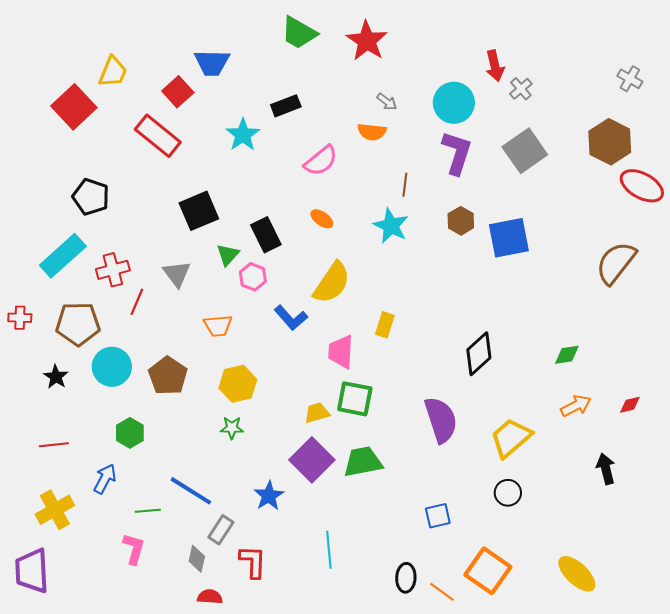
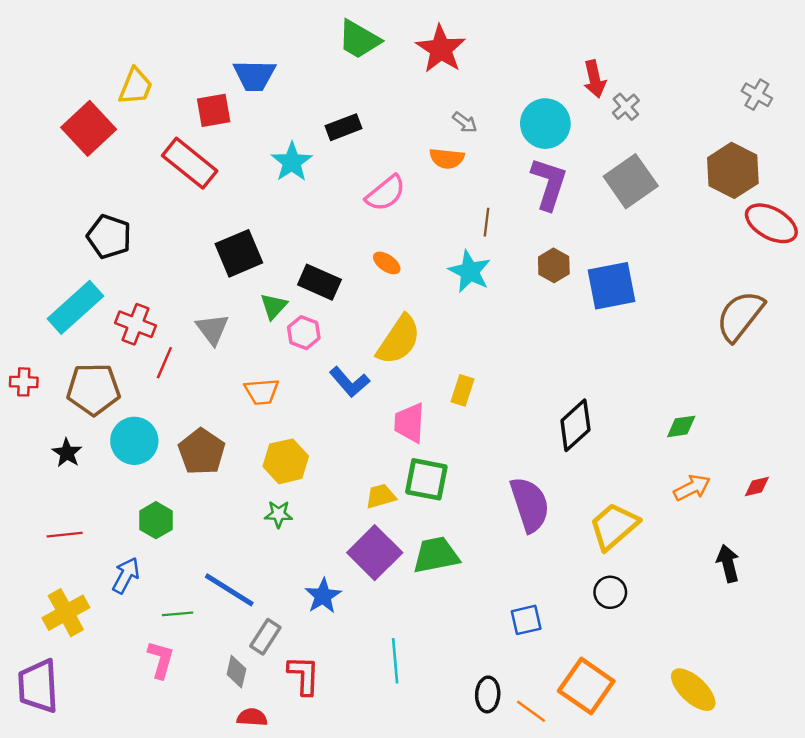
red square: (178, 92) -> (214, 110), turned 32
black rectangle: (266, 235) -> (319, 282), turned -40
red cross: (113, 270) -> (136, 324), turned 36

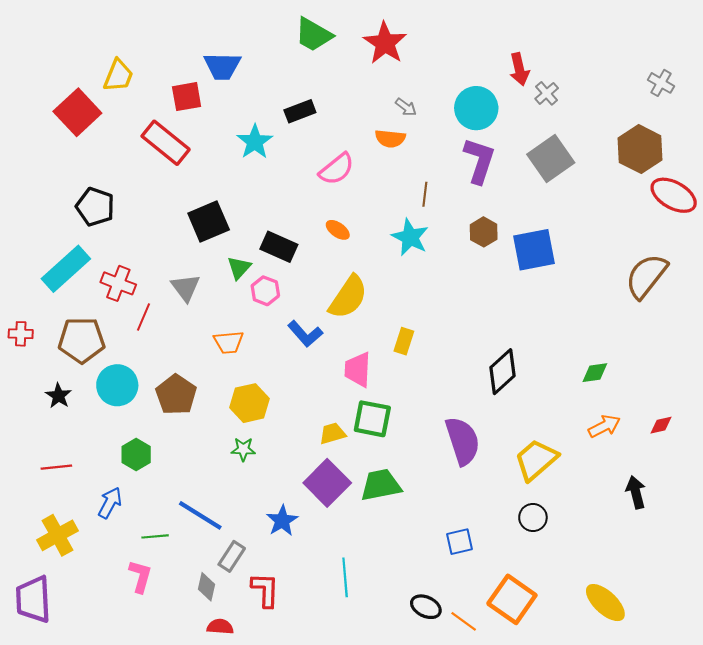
black ellipse: (488, 694) -> (426, 607), turned -68

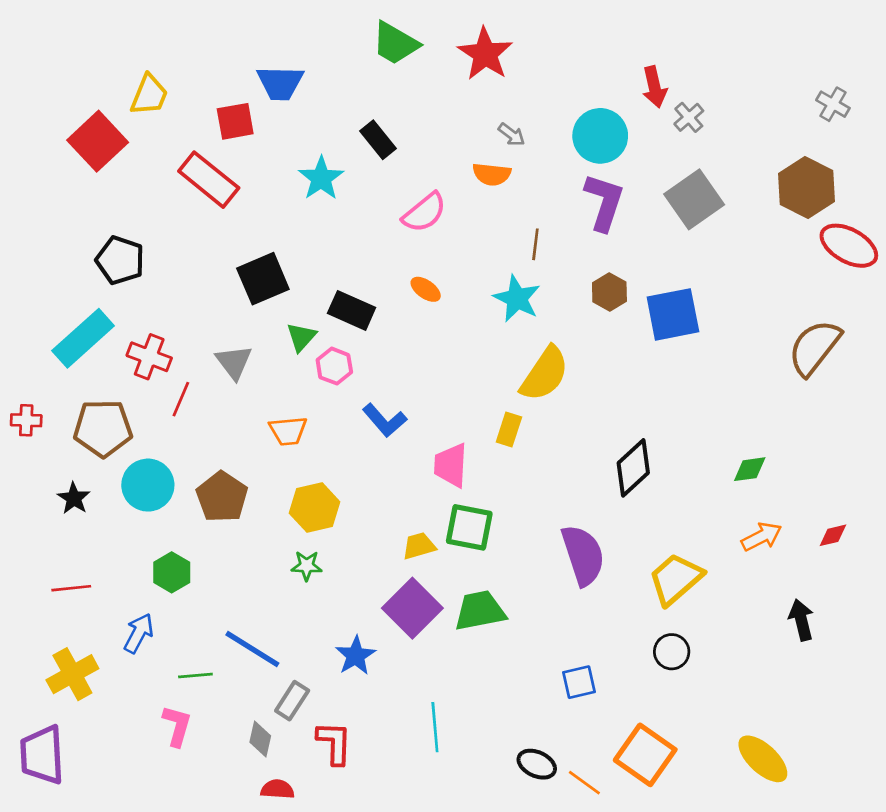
black rectangle: (300, 111) -> (378, 140), turned 72
yellow semicircle: (348, 297) -> (545, 374), moved

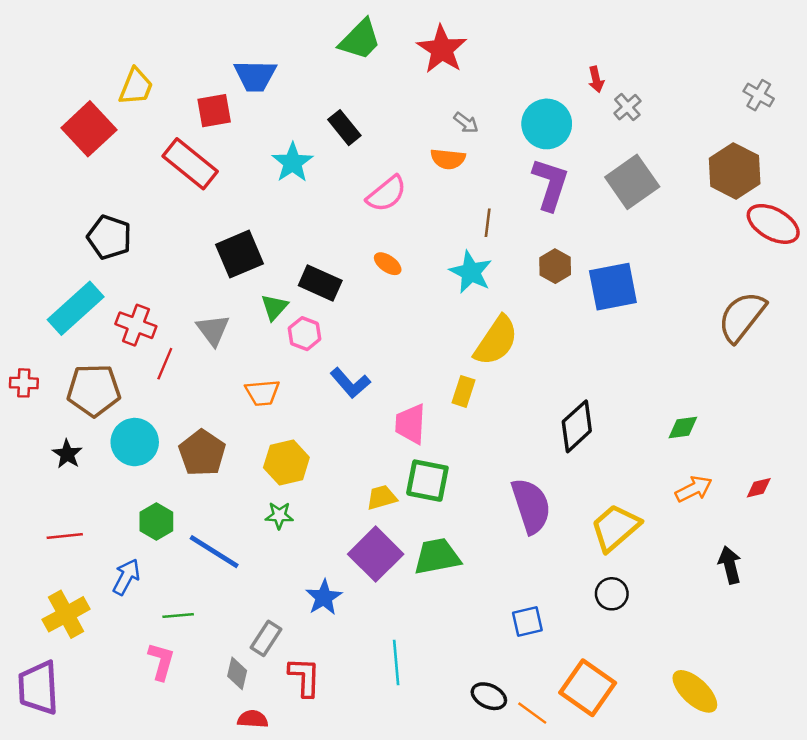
green trapezoid: (395, 43) -> (360, 40), turned -75
red arrow: (654, 87) -> (596, 79), size x0.7
blue line: (252, 649) -> (214, 552), moved

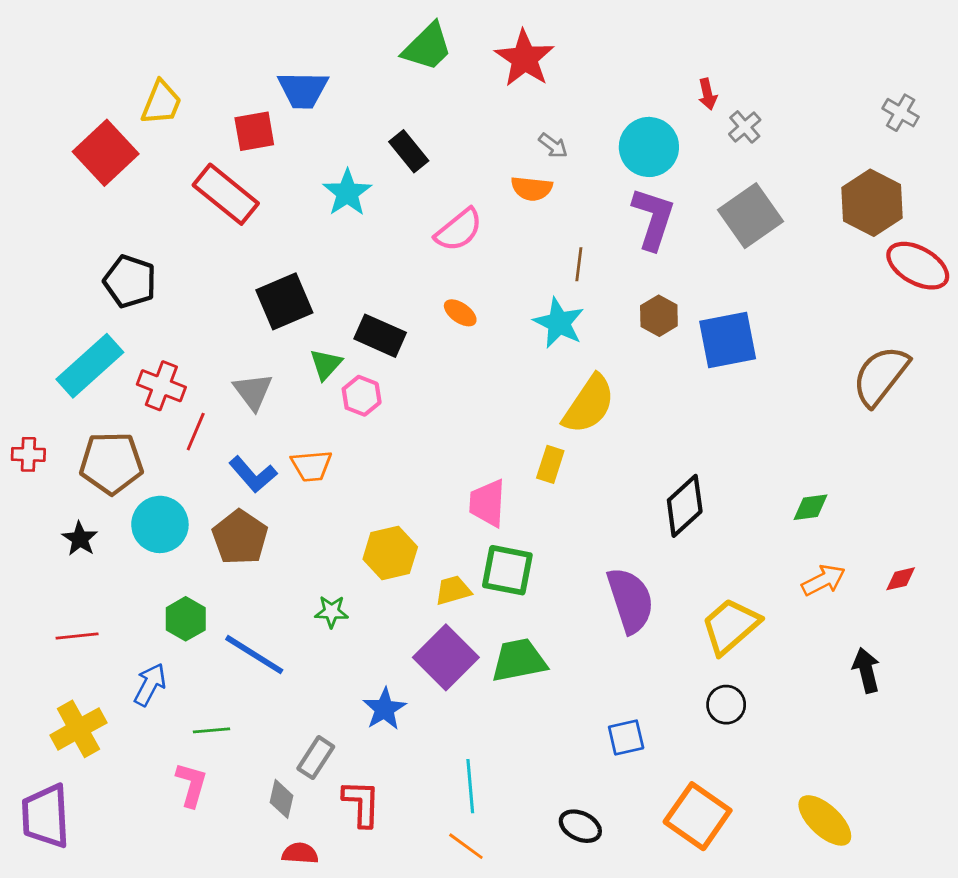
blue L-shape: (350, 383) -> (253, 474), moved
yellow hexagon: (286, 462) -> (390, 553), moved
orange line: (532, 713) -> (466, 846), moved

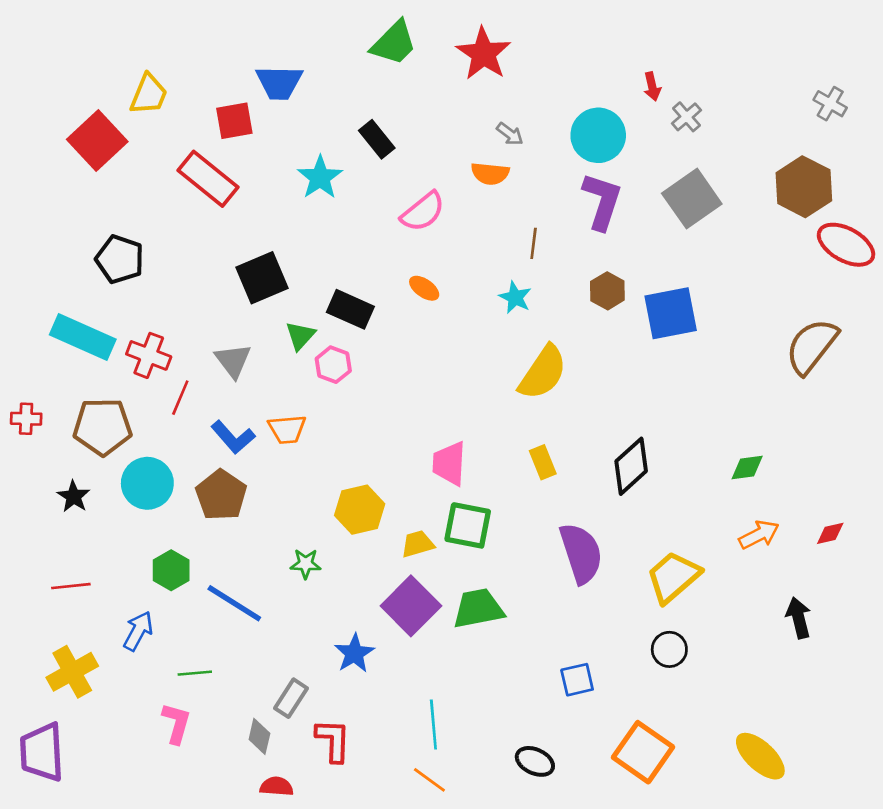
cyan star: (559, 323) -> (515, 297), size x0.7
cyan rectangle: (90, 366) -> (83, 337), turned 66
yellow rectangle: (550, 464) -> (543, 462), moved, turned -40

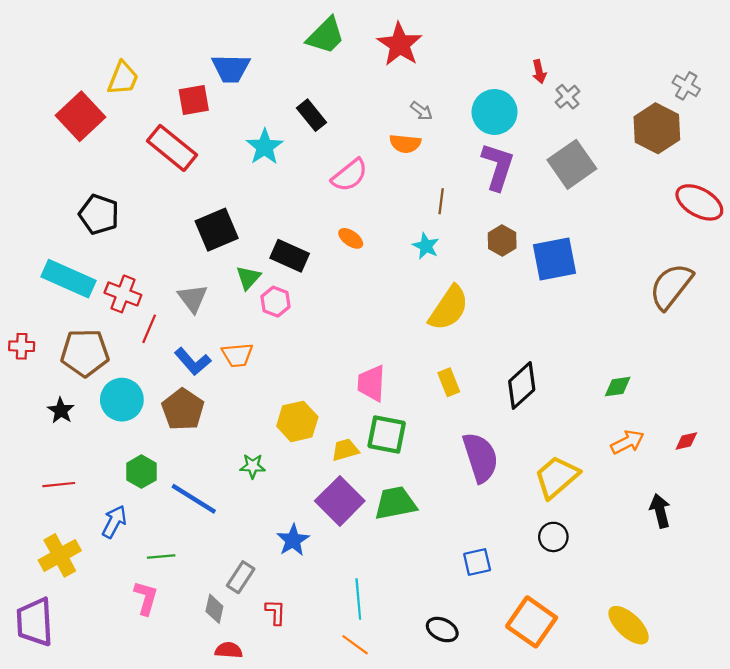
brown hexagon: (804, 187) -> (657, 128), moved
red L-shape: (333, 740) -> (276, 612), size x0.7

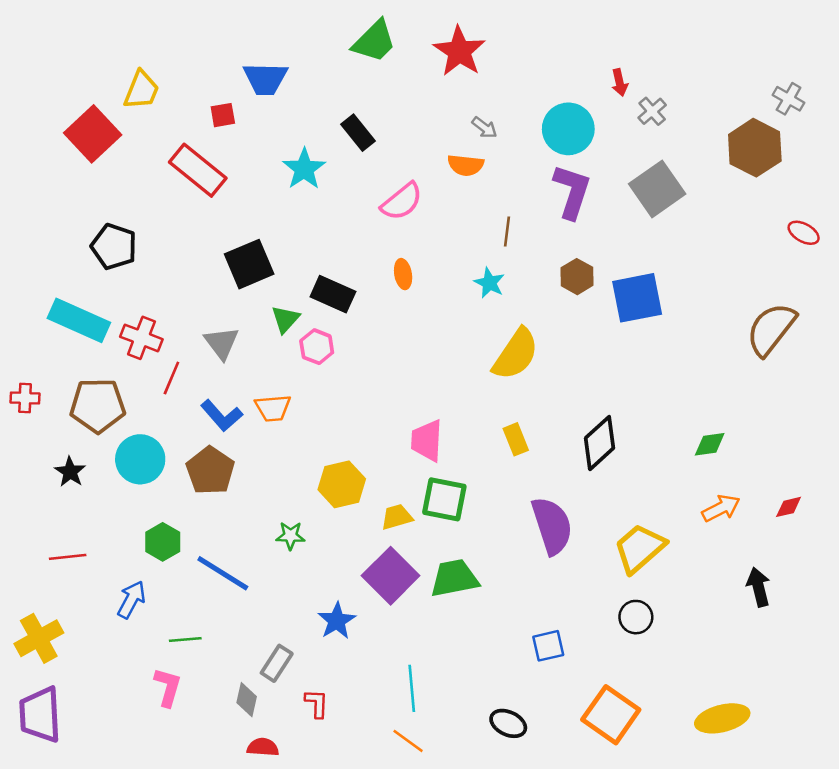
red square: (194, 100) -> (223, 115), size x0.7
red ellipse: (699, 202) -> (804, 233), size x0.6
orange ellipse: (351, 238) -> (403, 274), turned 45
yellow cross: (60, 555) -> (39, 638), moved
yellow ellipse: (629, 625) -> (722, 718), turned -57

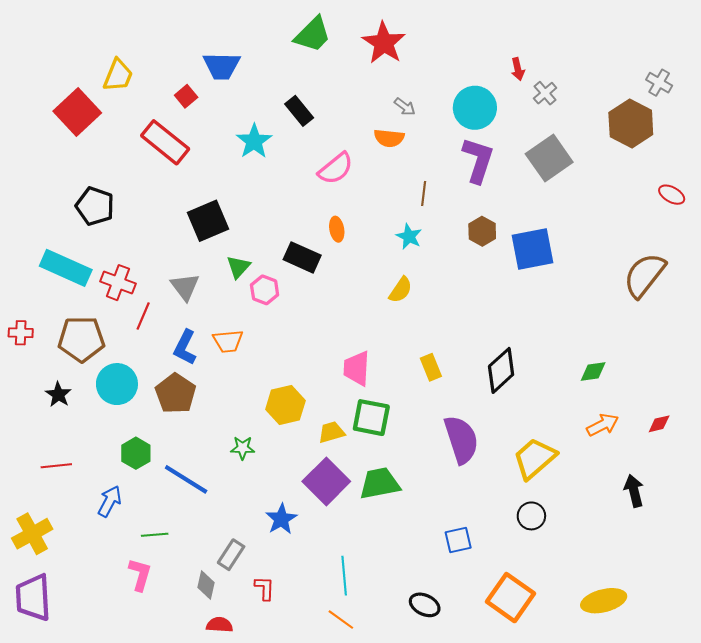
red square: (223, 115) -> (186, 96), turned -30
black rectangle: (333, 294) -> (302, 257), moved
yellow semicircle: (516, 354) -> (401, 290), moved, size x0.6
blue L-shape: (222, 416) -> (185, 347), turned 68

